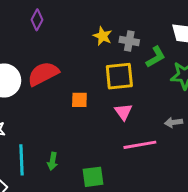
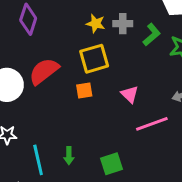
purple diamond: (37, 20) -> (28, 19), size x1.4
yellow square: (119, 76) -> (94, 59), moved

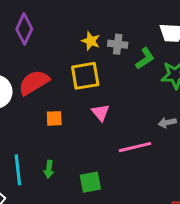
orange square: (84, 90) -> (54, 118), moved
pink triangle: (130, 94) -> (101, 113), moved

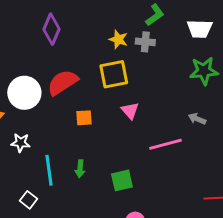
green L-shape: (145, 58) -> (155, 15), moved
gray arrow: (167, 123) -> (197, 119), turned 36

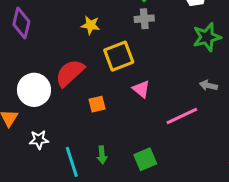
purple diamond: (52, 29) -> (21, 23), moved
yellow star: (118, 39) -> (91, 25), moved

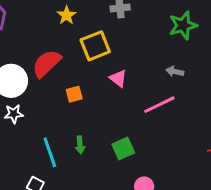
yellow star: (91, 25) -> (67, 15), turned 30
gray arrow: (208, 85) -> (175, 72), moved
white star: (39, 140) -> (14, 114), moved

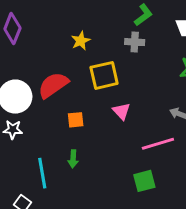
green arrow: (80, 145) -> (73, 159), moved
green square: (123, 149) -> (144, 181), moved

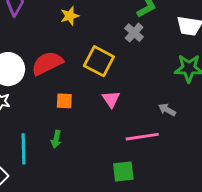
yellow star: (81, 41) -> (70, 16), moved
gray cross: (135, 42) -> (134, 33), turned 30
yellow square: (104, 75) -> (99, 61), turned 32

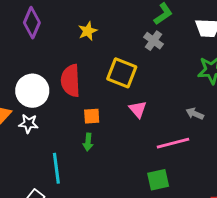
red semicircle: (47, 63) -> (71, 81), turned -60
green arrow: (56, 139) -> (88, 142), moved

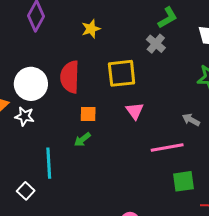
yellow square: (122, 73) -> (122, 73), turned -32
green arrow: (88, 142) -> (82, 140), turned 42
green square: (158, 180) -> (184, 181), moved

